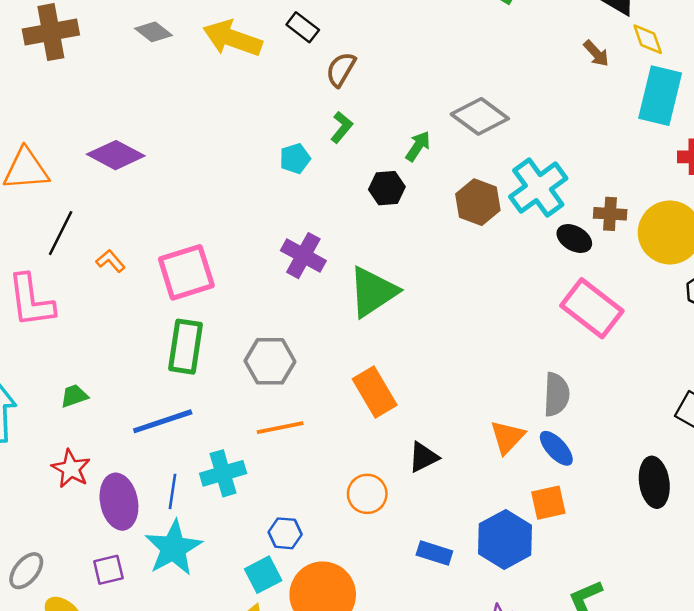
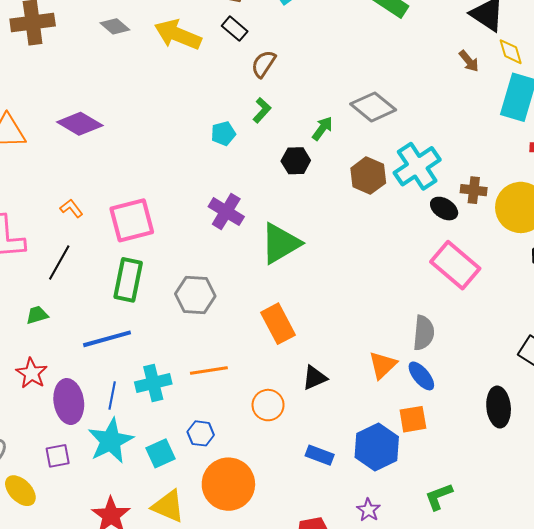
black line: (61, 233) -> (59, 262), moved
orange line: (280, 428) -> (209, 370), moved
cyan square: (263, 575) -> (160, 453), moved

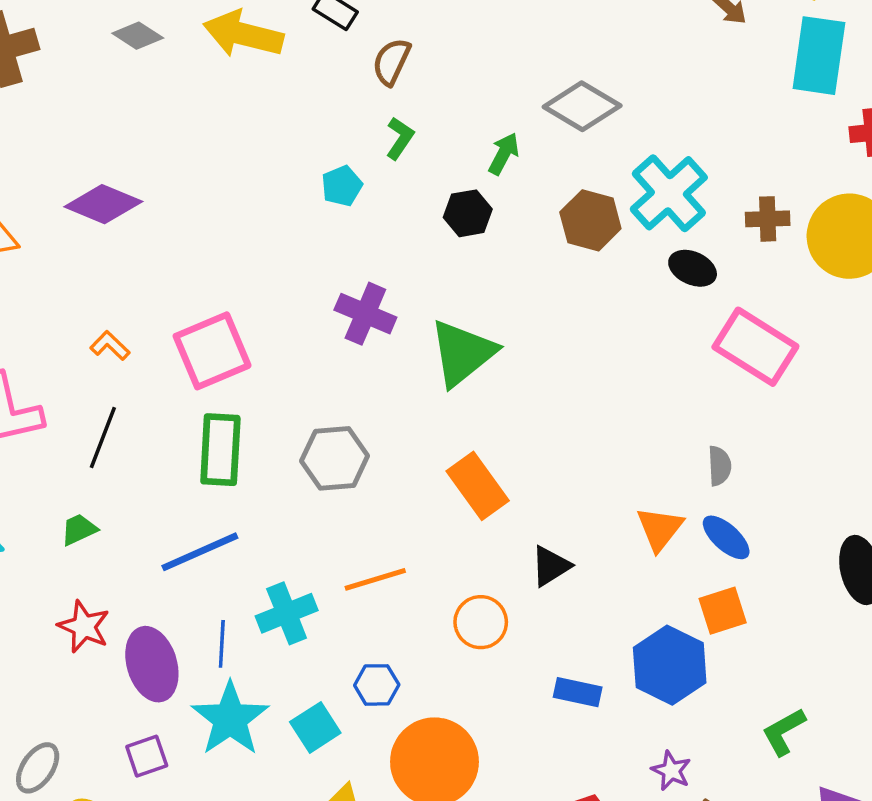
black ellipse: (444, 209) -> (693, 268), moved
gray semicircle: (424, 333) -> (719, 466), size x0.7

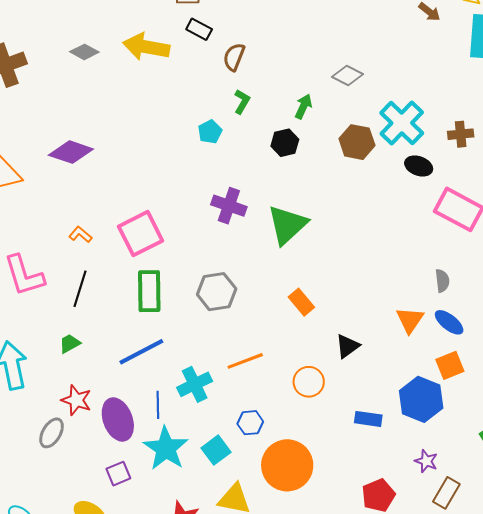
gray diamond: (582, 106) -> (347, 76), size x0.7
orange rectangle: (478, 486) -> (301, 302), size x0.7
gray ellipse: (38, 768) -> (52, 433), moved

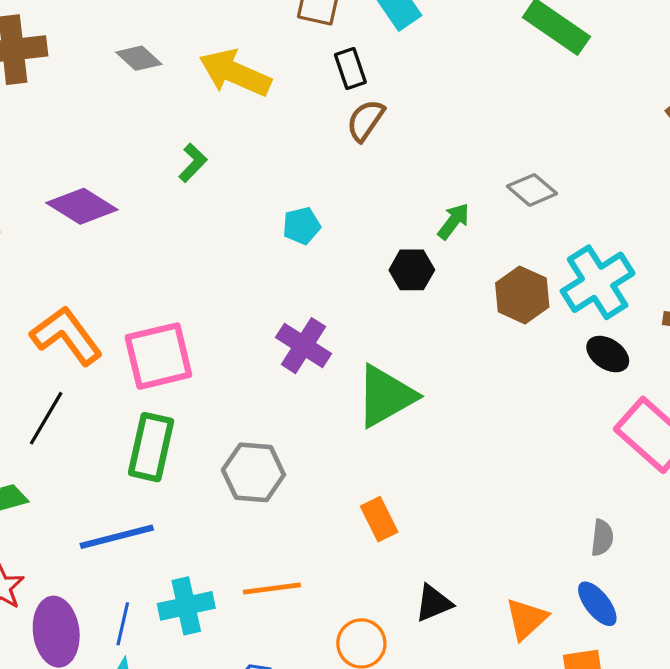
black rectangle: (199, 29) -> (350, 69), moved, turned 30
green L-shape: (242, 102) -> (193, 163), moved
orange L-shape: (80, 235) -> (66, 336), size x2.0
orange triangle: (410, 320) -> (526, 619), moved

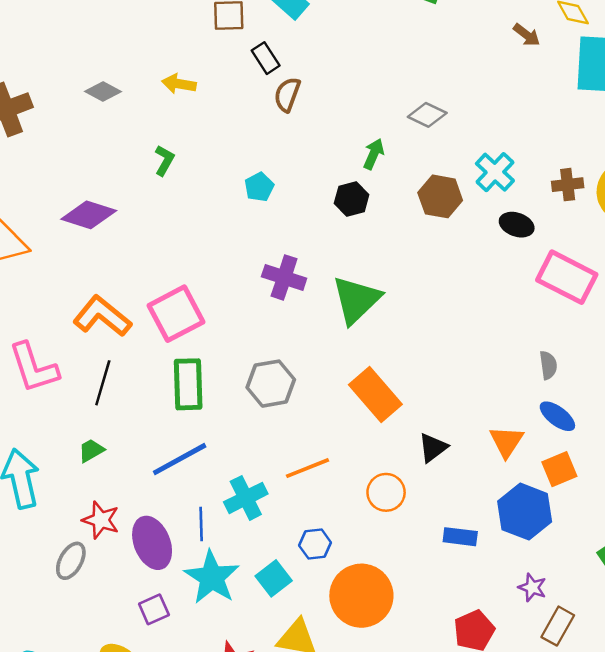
yellow arrow: (235, 73) -> (179, 84), size x0.6
cyan cross: (598, 282) -> (495, 172), size x0.7
orange rectangle: (379, 519) -> (375, 394), size x1.6

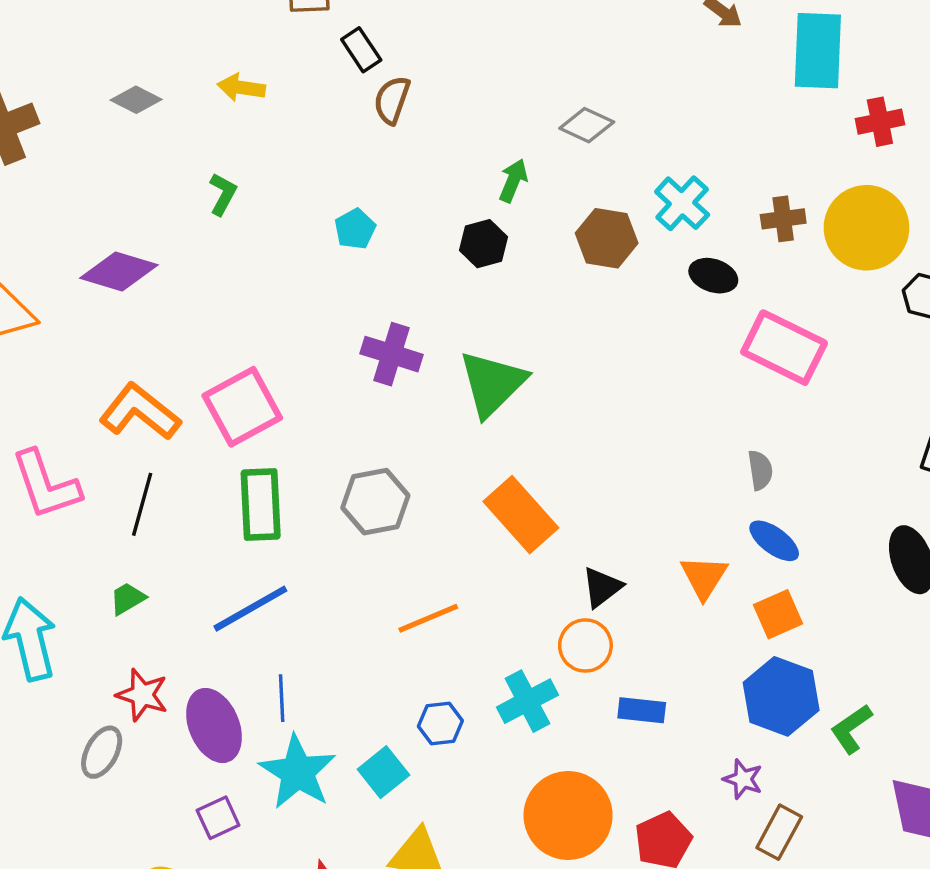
orange circle: (386, 492) -> (585, 645), moved
cyan cross: (246, 498) -> (527, 701), moved
blue hexagon: (525, 512) -> (781, 696), moved
orange circle: (361, 596) -> (568, 815), moved

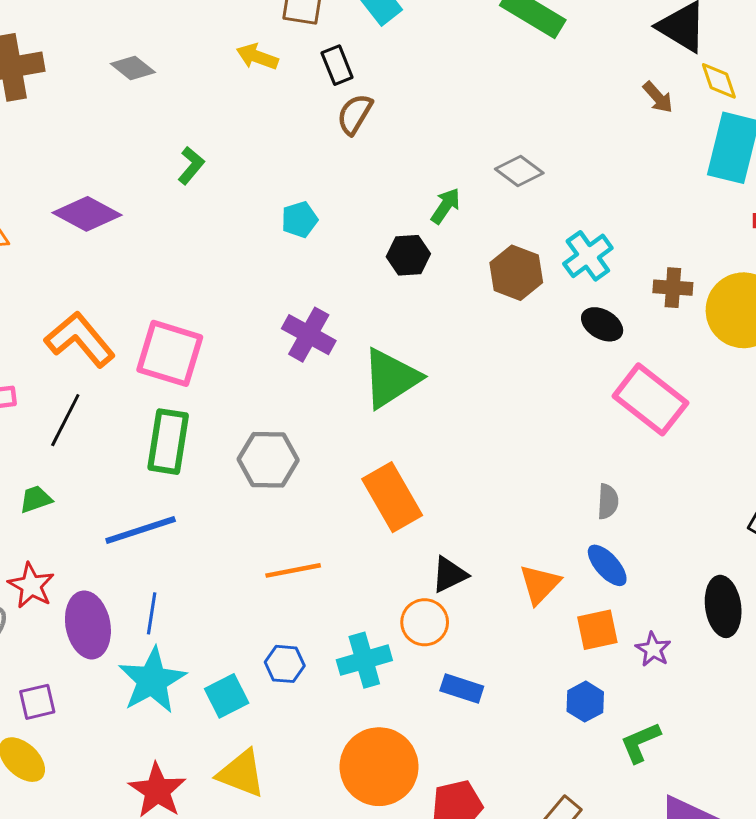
yellow arrow: (241, 88) -> (257, 57), moved
pink square: (242, 407) -> (170, 353), turned 34
blue hexagon: (781, 696) -> (585, 702), size x0.6
purple star: (743, 779) -> (653, 649), moved
purple square: (218, 818) -> (37, 702), moved

